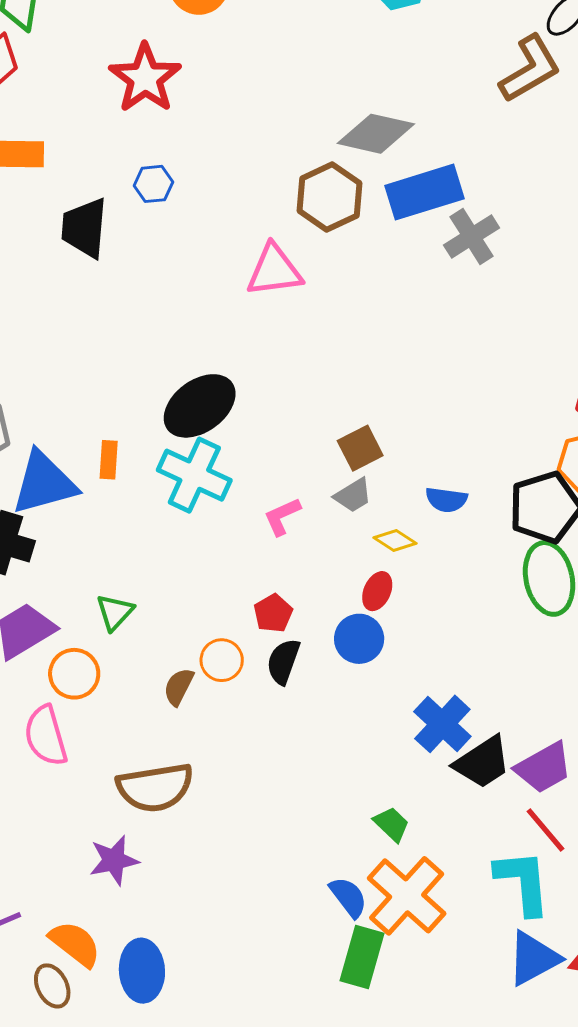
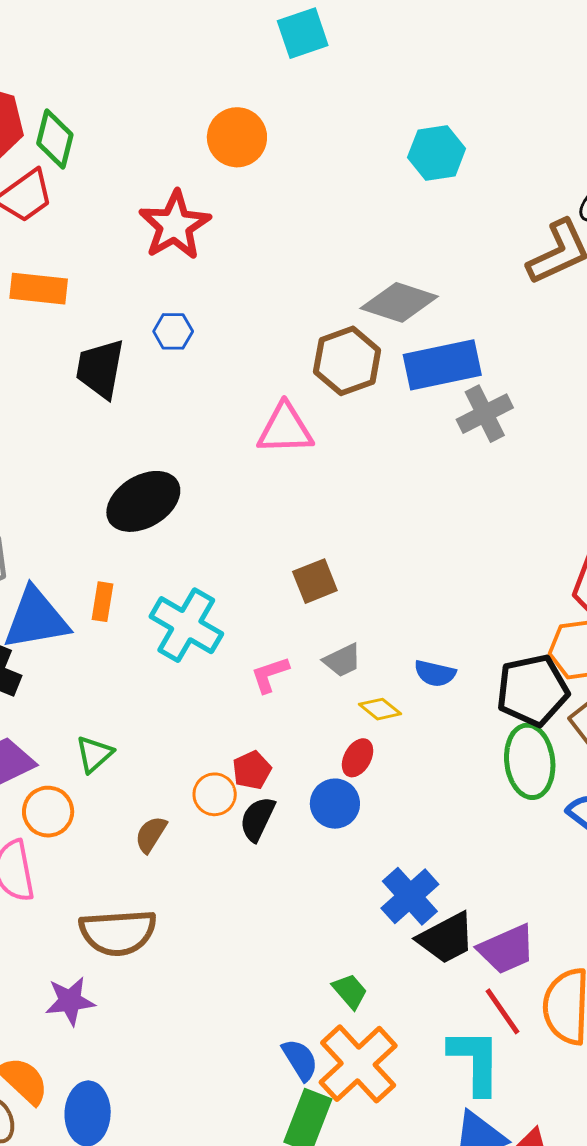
black ellipse: (200, 406) -> (143, 501), moved
brown square: (360, 448) -> (315, 581), moved
orange circle: (222, 660) -> (215, 794), moved

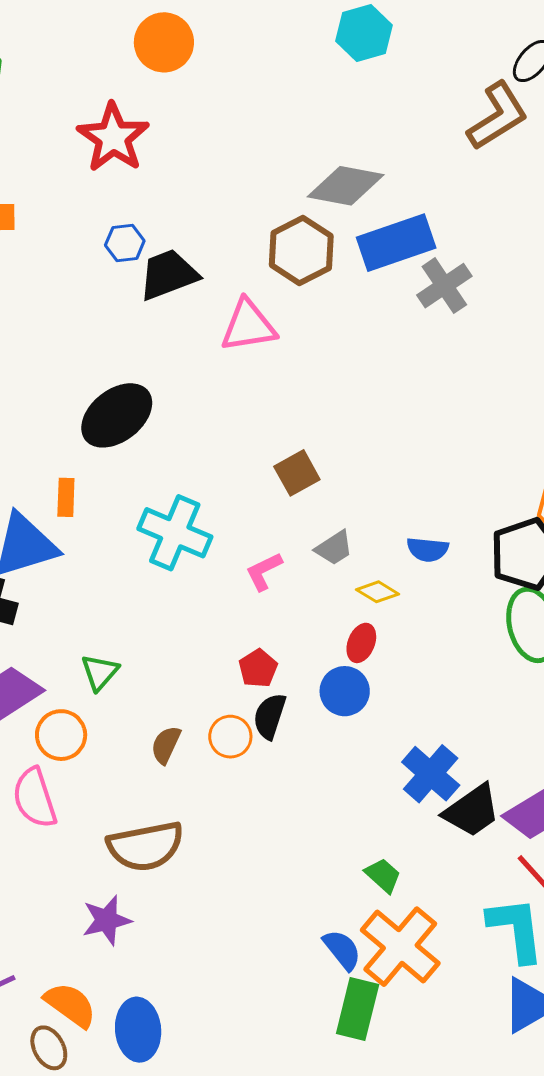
black trapezoid: (100, 369) -> (168, 275), moved, turned 66
orange rectangle: (102, 602) -> (66, 497), moved
orange circle: (215, 794) -> (230, 737), moved

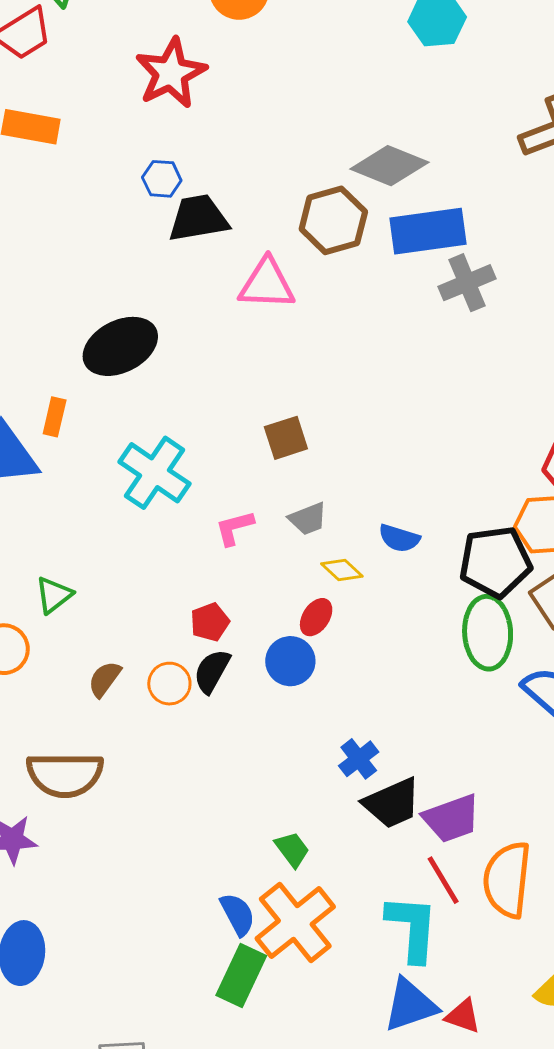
blue cross: (431, 774) -> (359, 759), size x0.7

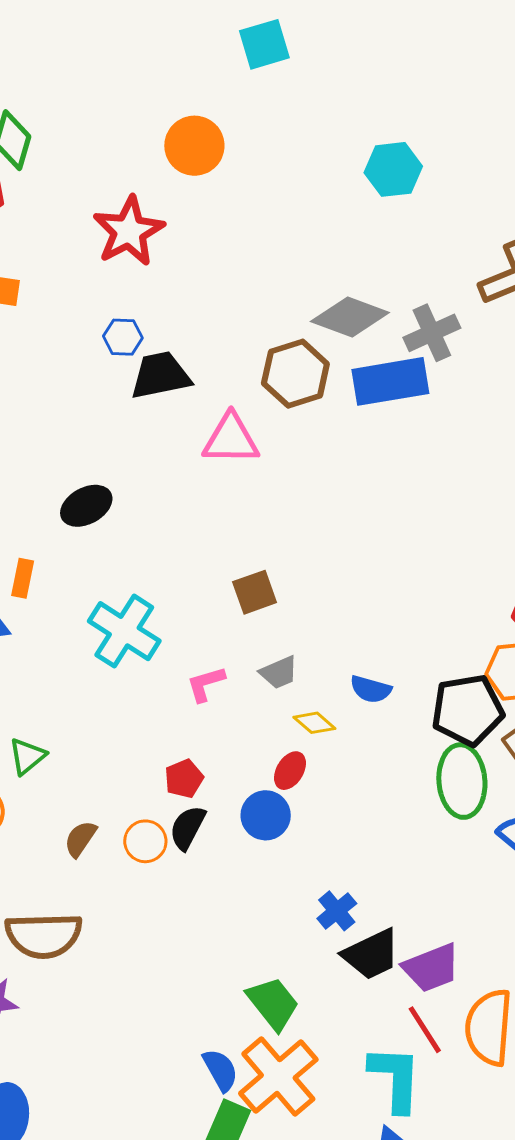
gray cross: (467, 283) -> (432, 333), moved
black ellipse: (120, 346) -> (86, 506), size x0.7
green trapezoid: (292, 849) -> (273, 1003), size x1.5

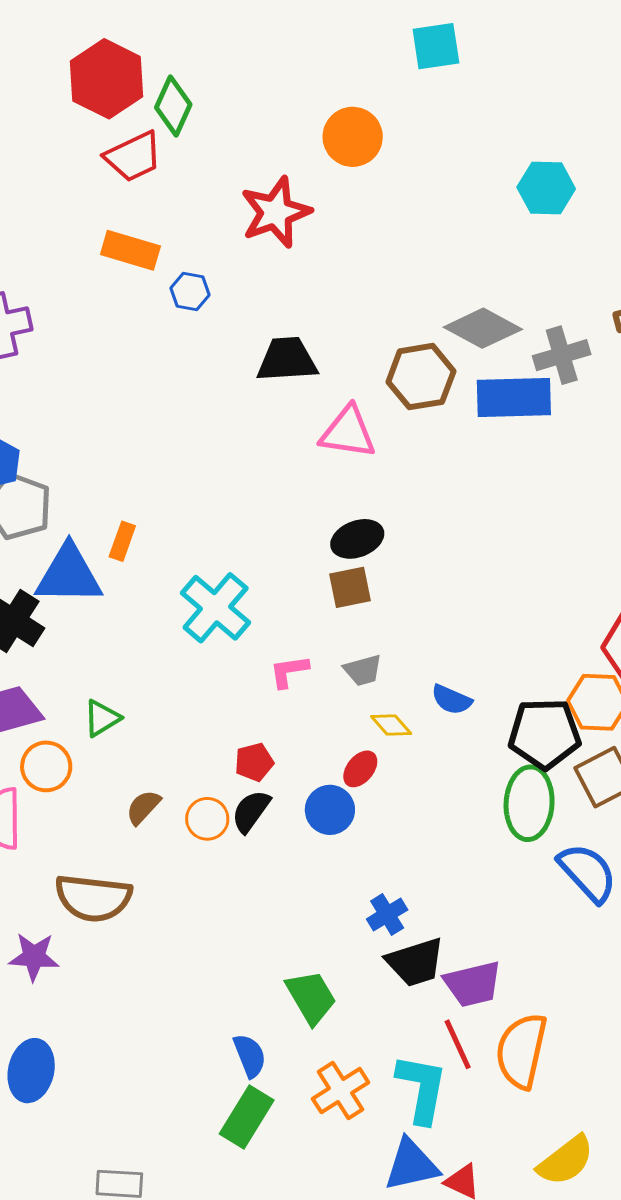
blue hexagon: (123, 337) -> (190, 291), moved
black ellipse: (86, 506) -> (357, 539), moved
orange cross: (278, 1076) -> (341, 1091), moved, size x0.7

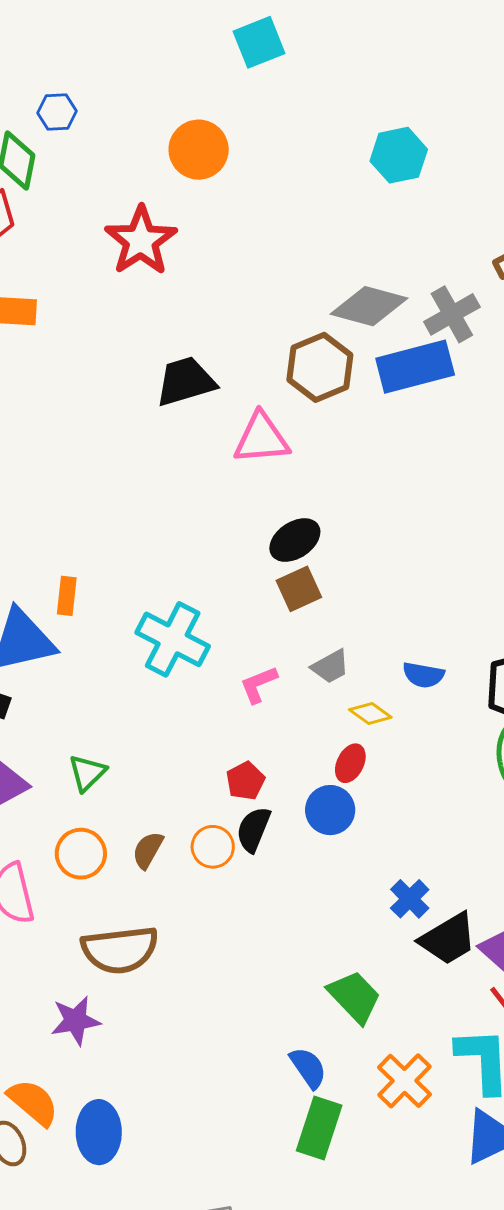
blue hexagon: (190, 291) -> (57, 112), moved
orange circle: (46, 766) -> (81, 854), moved

